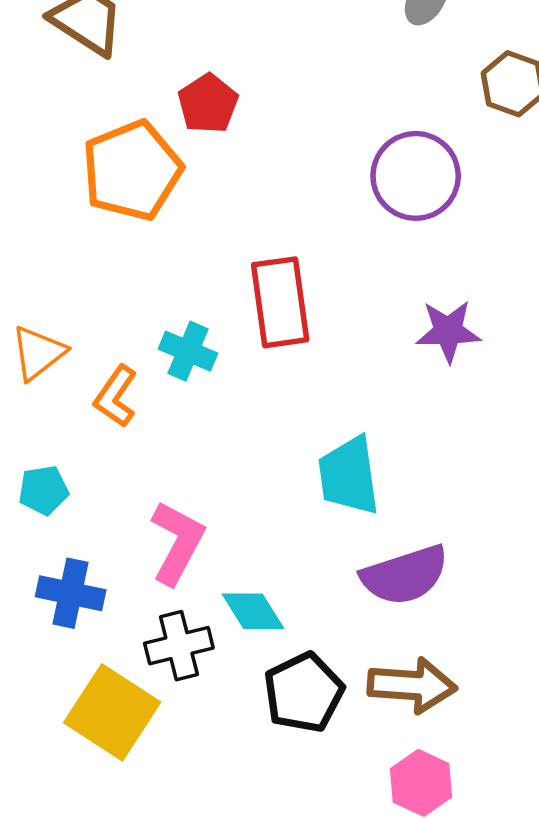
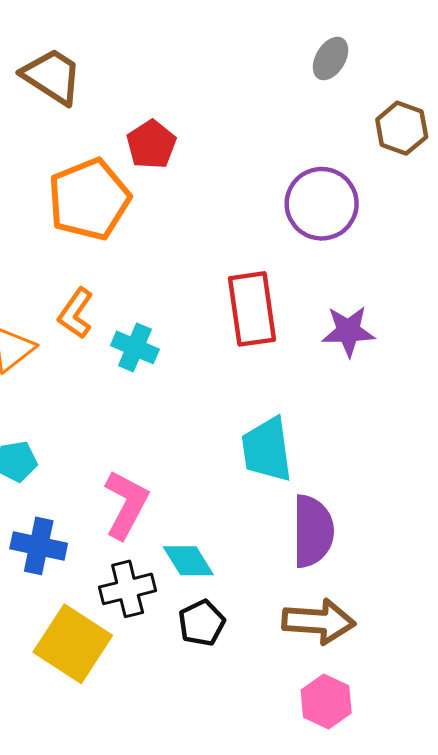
red rectangle: (280, 302) -> (252, 309), moved
orange L-shape: (116, 396) -> (76, 313), moved
purple semicircle: (405, 575) -> (313, 531), turned -72
black pentagon: (304, 693) -> (202, 623), moved, size x0.7

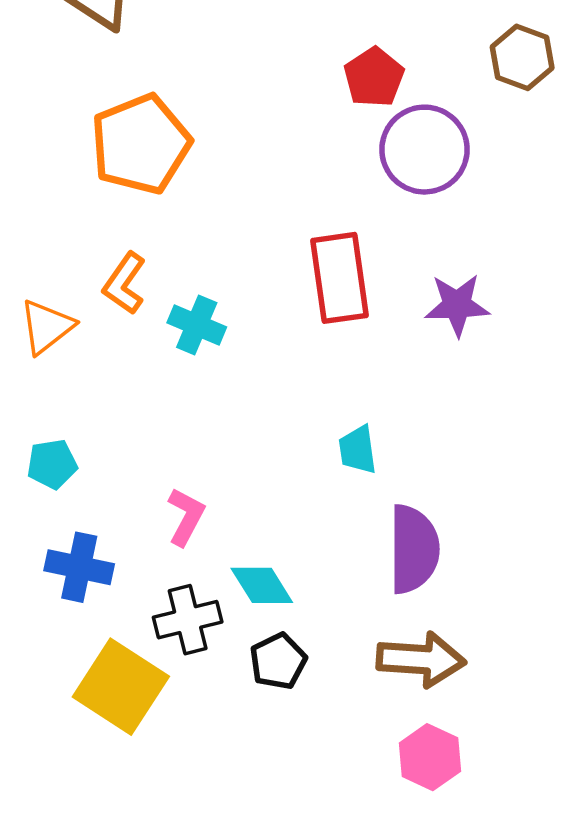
red pentagon: (151, 144) -> (374, 77), moved
cyan trapezoid: (267, 450) -> (358, 450), size x0.6
pink L-shape: (126, 504) -> (186, 517), size x0.7

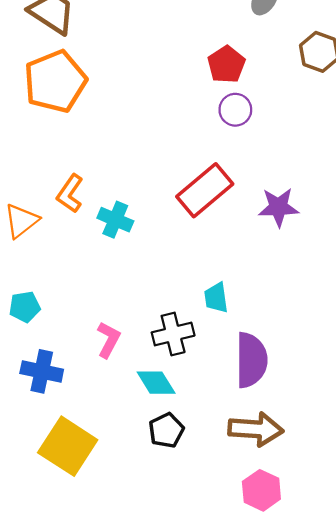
orange pentagon: (141, 144) -> (55, 81), moved
purple circle: (425, 150) -> (235, 110), moved, size x0.6
red rectangle: (340, 278) -> (205, 190), turned 58
black cross: (188, 620) -> (173, 334), moved

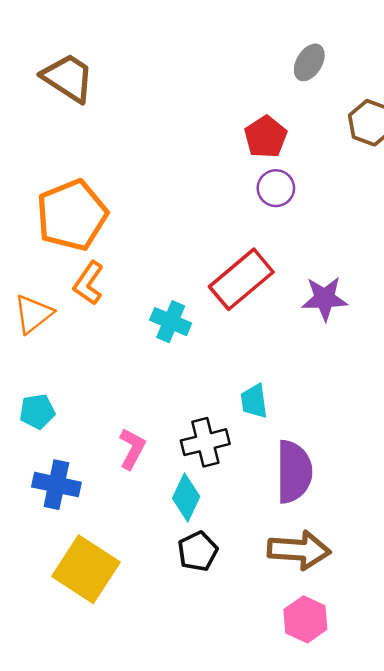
orange pentagon: (55, 81) -> (72, 215), moved
cyan cross: (115, 220) -> (171, 322), moved
cyan diamond: (156, 383) -> (186, 497), turned 57

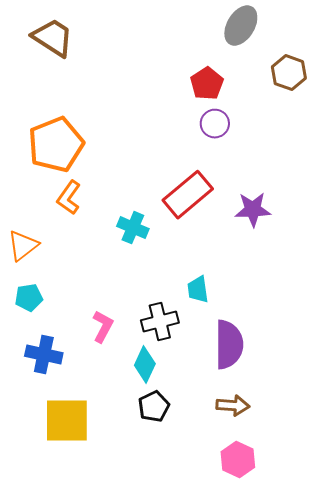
gray ellipse: (309, 62) -> (241, 26), size x1.4
orange triangle: (33, 314) -> (23, 246), moved
brown arrow: (299, 550) -> (233, 406), size x0.7
yellow square: (86, 569) -> (67, 421), turned -33

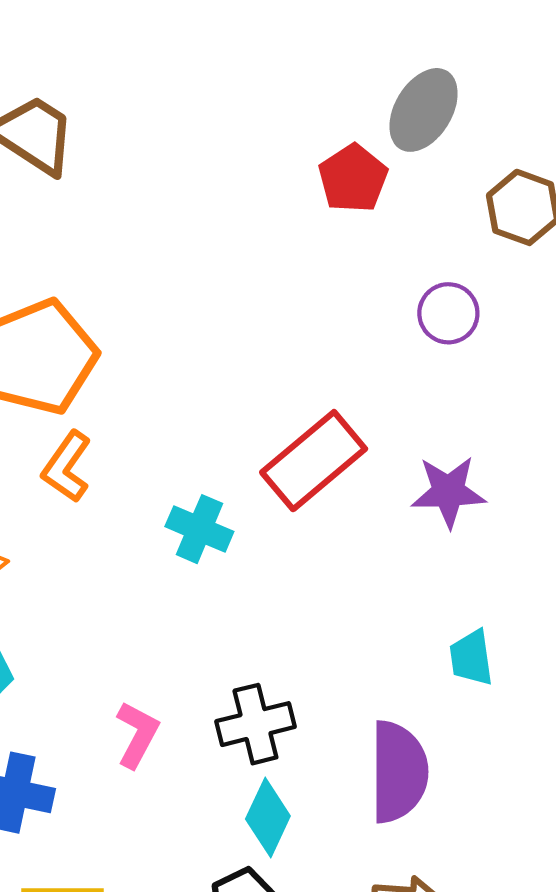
red pentagon: (207, 84) -> (353, 178), moved
purple circle: (215, 124) -> (448, 313), moved
cyan trapezoid: (198, 290) -> (471, 658), moved
cyan diamond: (145, 365) -> (268, 817), moved

